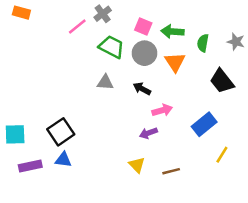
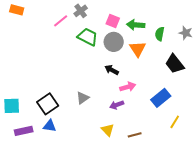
gray triangle: (105, 82) -> (83, 98), moved, turned -40

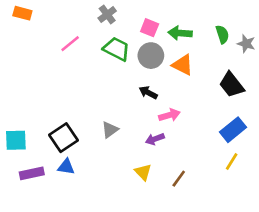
pink line: (61, 21) -> (70, 44), moved
green semicircle: (160, 34) -> (222, 34), moved, turned 152
orange triangle: (138, 49) -> (183, 65), turned -30
blue rectangle: (161, 98) -> (233, 130), moved
brown line: (135, 135) -> (179, 179), turned -40

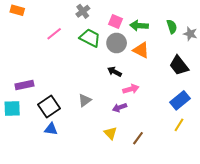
purple rectangle: (32, 173) -> (24, 85), moved

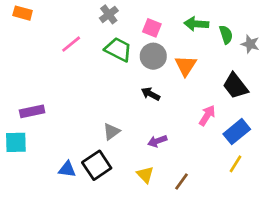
green arrow: (139, 26) -> (196, 24), moved
orange triangle: (141, 50) -> (186, 66), turned 36
pink arrow: (131, 89) -> (207, 115), moved, turned -42
black square: (49, 106) -> (97, 165), moved

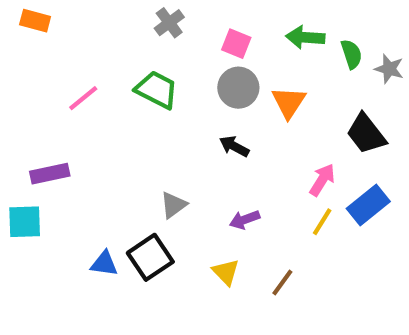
pink line: (71, 44) -> (83, 98), moved
green trapezoid: (118, 49) -> (157, 90), moved
yellow line: (235, 164) -> (322, 222), moved

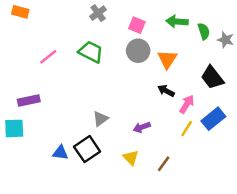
black arrow: (234, 146) -> (166, 91), moved

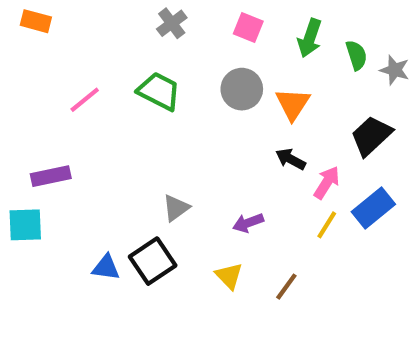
green arrow: (177, 22) -> (310, 38), turned -75
pink square: (137, 25) -> (248, 28), moved
black trapezoid: (212, 77) -> (371, 136), turned 85

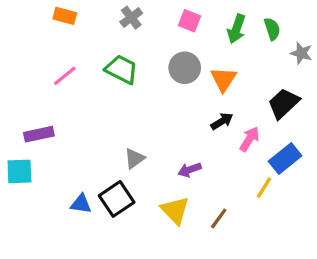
orange rectangle: (36, 21) -> (65, 16), moved
green semicircle: (356, 55) -> (272, 29), moved
black arrow: (291, 159) -> (222, 121), turned 120
yellow line: (327, 225) -> (264, 188), moved
yellow triangle: (229, 276) -> (175, 210), size x1.4

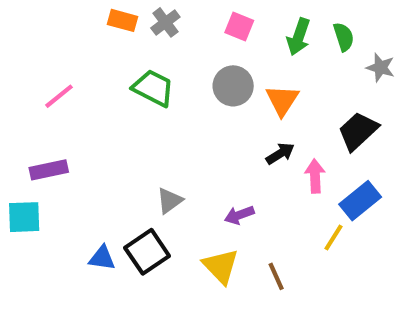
orange rectangle: (65, 16) -> (122, 20), moved
pink line: (65, 76) -> (59, 96), moved
pink arrow: (249, 139) -> (315, 176), turned -35
brown line: (219, 218) -> (276, 276), turned -60

